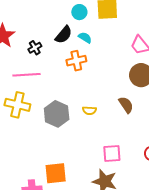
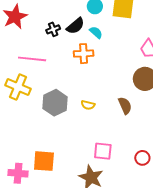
black cross: (35, 48) -> (53, 29), moved

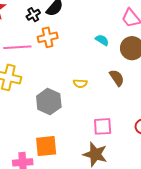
cyan semicircle: (96, 32) -> (102, 40), moved
orange cross: (84, 54) -> (48, 37), moved
gray hexagon: (55, 103) -> (49, 102), moved

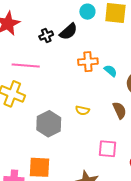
orange cross: (48, 37) -> (88, 62), moved
pink square: (103, 126) -> (108, 149), moved

